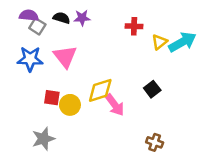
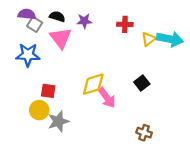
purple star: (82, 18) -> (84, 21), moved
cyan arrow: (182, 42) -> (170, 39), turned 40
pink triangle: (65, 57) -> (61, 38), moved
yellow circle: (70, 105) -> (39, 110), moved
gray star: (43, 139) -> (58, 121), moved

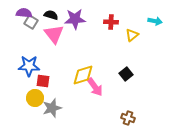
purple star: (84, 21) -> (75, 19), size x1.5
cyan arrow: (170, 39) -> (155, 21), moved, size x0.6
blue star: (28, 55) -> (29, 66), moved

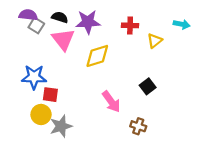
yellow diamond: (83, 75) -> (97, 56), moved
brown cross: (128, 118) -> (138, 126), moved

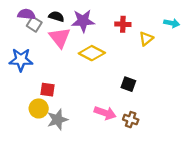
yellow diamond: (97, 56) -> (92, 53), turned 45
blue star: (34, 77) -> (21, 60), moved
black square: (148, 86) -> (128, 84), moved, turned -32
pink arrow: (111, 102) -> (105, 113), moved, turned -35

